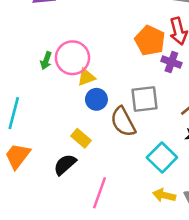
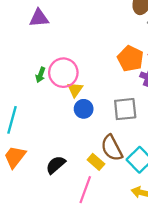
yellow triangle: (86, 77) -> (75, 90), turned -35
brown semicircle: (123, 122) -> (112, 148), moved
yellow rectangle: (81, 138) -> (96, 162), moved

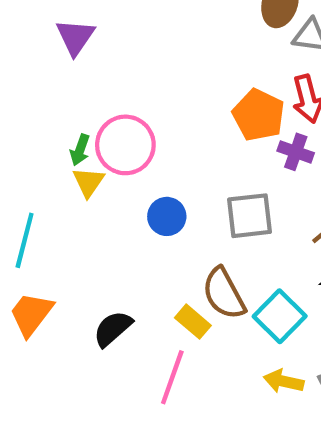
purple triangle: (39, 18) -> (75, 37), turned -50
yellow triangle: (75, 90) -> (88, 182), moved

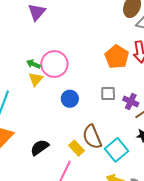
green arrow: (80, 150) -> (33, 64), turned 88
purple cross: (296, 152) -> (131, 102), moved
gray square: (250, 216) -> (108, 93), moved, size x0.7

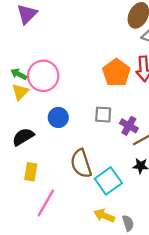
black semicircle: (40, 147) -> (23, 137), moved
yellow rectangle: (77, 148) -> (31, 172), moved, turned 49

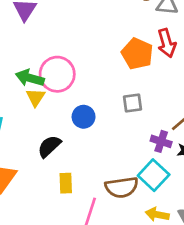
green arrow: (19, 74) -> (30, 78), size x1.5
purple cross: (129, 126) -> (161, 141), moved
brown semicircle: (81, 164) -> (122, 187), moved, turned -68

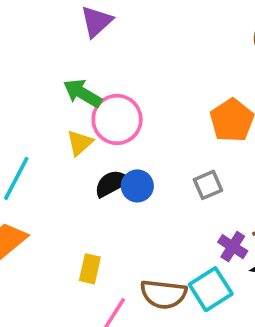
green arrow: (30, 78) -> (83, 93), moved
gray square: (133, 103) -> (208, 185), turned -30
black semicircle: (49, 146) -> (112, 183), moved

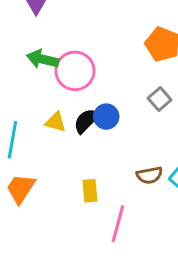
yellow triangle: (80, 143) -> (56, 122), moved, turned -45
brown semicircle: (163, 294) -> (149, 175), moved, size x0.7

